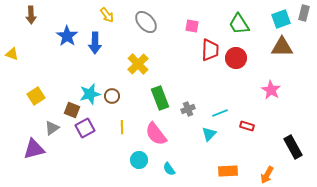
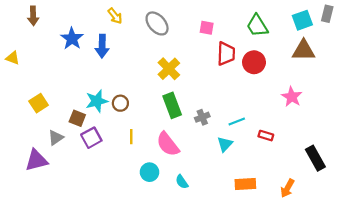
yellow cross: (138, 64) -> (169, 69), moved

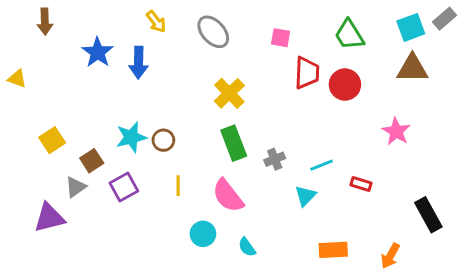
gray rectangle: (327, 14) -> (444, 19), turned 35
brown square: (77, 118) -> (92, 161), moved, turned 35

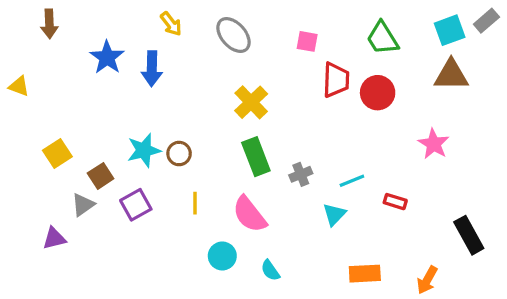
purple triangle: (49, 218) -> (54, 238), size x0.7

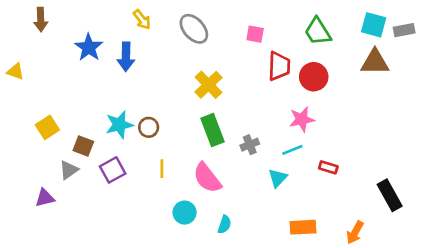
gray rectangle: (486, 21) -> (404, 30), moved, turned 30
cyan square: (450, 30) -> (374, 25), turned 35
pink star: (434, 144) -> (302, 119), moved, turned 30
brown square: (101, 176) -> (83, 146), turned -36
cyan semicircle: (270, 270) -> (224, 225), turned -126

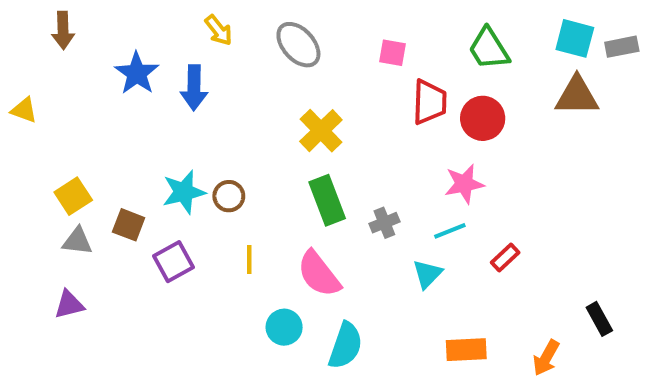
red rectangle: (328, 167) -> (505, 258), turned -60
gray triangle: (69, 170) -> (77, 241), moved, turned 42
black rectangle: (390, 195) -> (599, 319), moved, size x0.7
cyan semicircle: (224, 225) -> (345, 346), size x1.6

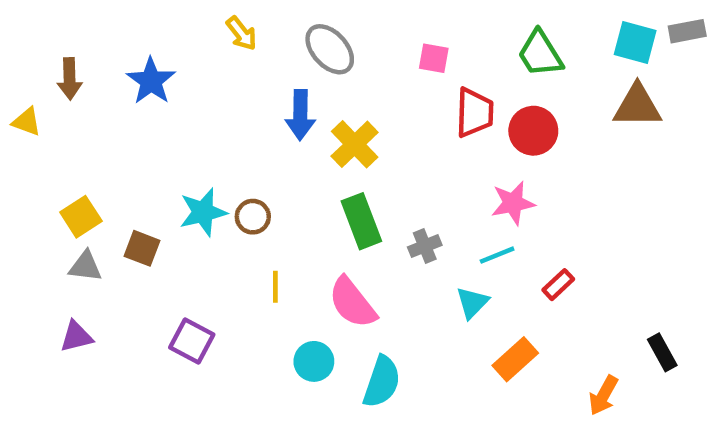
brown arrow: (63, 30) -> (70, 79), moved
gray rectangle: (622, 47) -> (687, 31), moved
blue arrow: (194, 88) -> (300, 115), moved
purple square: (174, 262) -> (192, 341), moved, turned -33
orange rectangle: (466, 350) -> (515, 359), moved, turned -39

